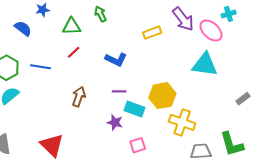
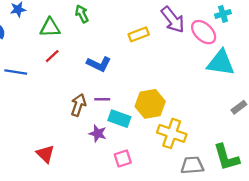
cyan triangle: (205, 65) -> (221, 63), moved
brown arrow: (79, 97) -> (78, 105), moved
red triangle: (52, 145) -> (45, 154), moved, size x0.7

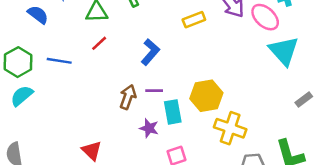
cyan triangle: (221, 63) -> (284, 51), turned 40
blue L-shape: (99, 64) -> (150, 52), turned -75
cyan rectangle: (119, 119) -> (173, 112), turned 60

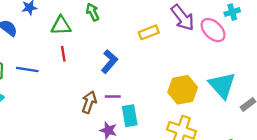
red line: (99, 43) -> (63, 54), turned -56
cyan triangle: (284, 51) -> (222, 85), moved
yellow hexagon: (206, 96) -> (183, 90), moved

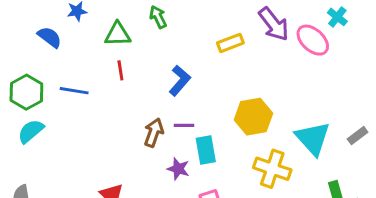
cyan cross: (232, 12) -> (337, 17), turned -35
cyan triangle: (222, 85) -> (313, 138), moved
yellow hexagon: (183, 90) -> (253, 117), moved

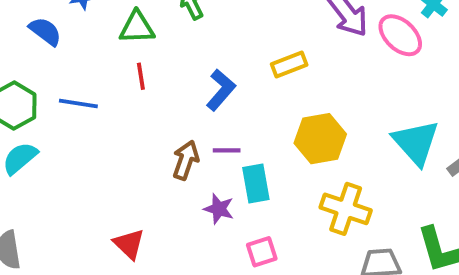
yellow rectangle: (230, 43) -> (289, 65), moved
cyan triangle: (313, 138) -> (416, 143), moved

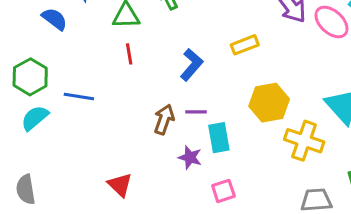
blue line: (78, 104) -> (79, 97), moved
yellow cross: (346, 209) -> (304, 141), moved

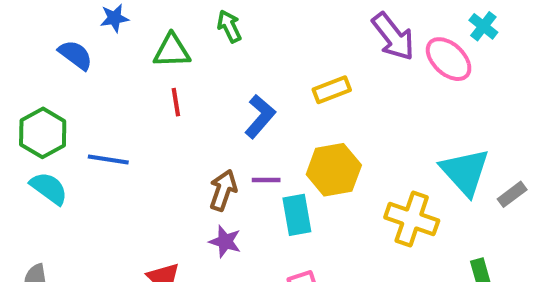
yellow hexagon: (269, 103) -> (334, 170), moved
cyan semicircle: (35, 118) -> (49, 188), turned 76
purple star: (190, 157) -> (225, 241), moved

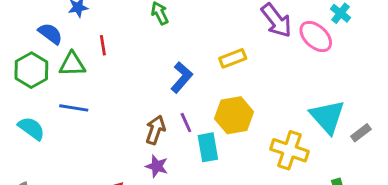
green triangle: (172, 51) -> (72, 64), moved
red line: (176, 102) -> (103, 45), moved
green hexagon: (43, 133) -> (31, 70), moved
purple line: (266, 180) -> (186, 123), turned 66

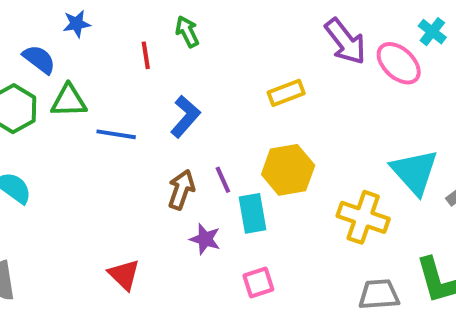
red line: (103, 45) -> (146, 55), moved
blue L-shape: (182, 77) -> (185, 117), moved
blue line: (74, 108) -> (116, 134), moved
purple star: (157, 166) -> (205, 239), moved

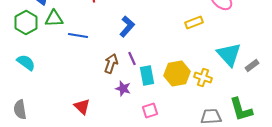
yellow rectangle: (286, 93) -> (194, 22), moved
blue L-shape: (185, 117) -> (127, 26), moved
yellow hexagon: (288, 170) -> (177, 74), moved
yellow cross: (363, 217) -> (203, 78), size x0.7

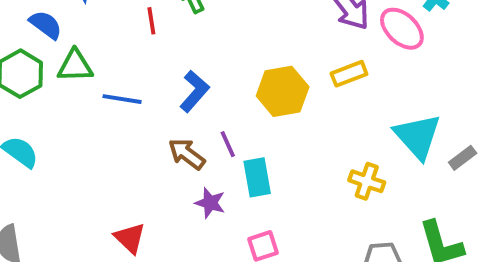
blue L-shape: (127, 26) -> (194, 91), moved
brown arrow: (111, 64) -> (187, 154), turned -72
yellow hexagon: (177, 74) -> (283, 91), moved

